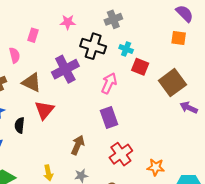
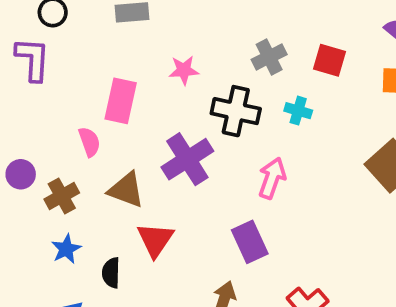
pink rectangle: (33, 35) -> (121, 101), size x1.6
red square: (140, 67) -> (330, 60), moved
purple rectangle: (109, 117) -> (250, 242), moved

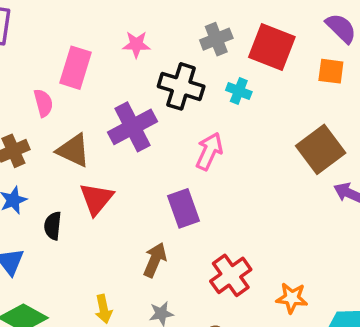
red square: (330, 60) -> (272, 47), size x1.5

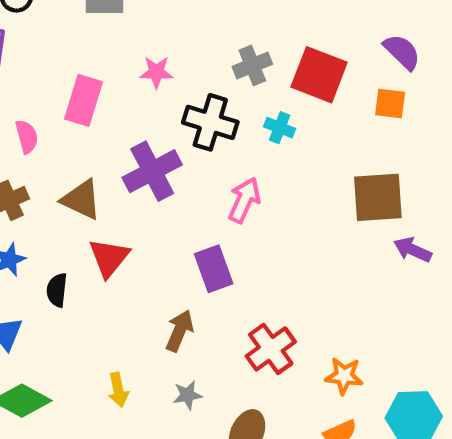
pink semicircle: (43, 103) -> (27, 137), moved
brown square: (321, 149) -> (378, 197), turned 33

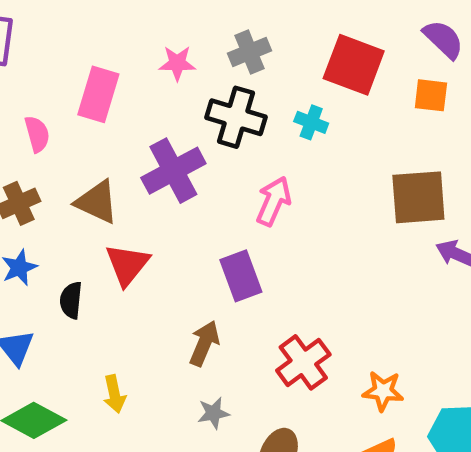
gray cross: (252, 65) -> (249, 52), moved
yellow arrow: (118, 390) -> (114, 394), moved

